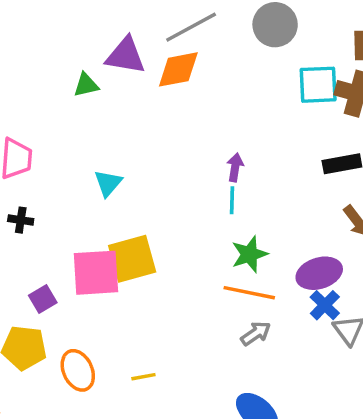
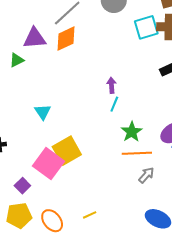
cyan line: (232, 200) -> (114, 104), turned 35
pink square: (96, 273) -> (48, 164), turned -36

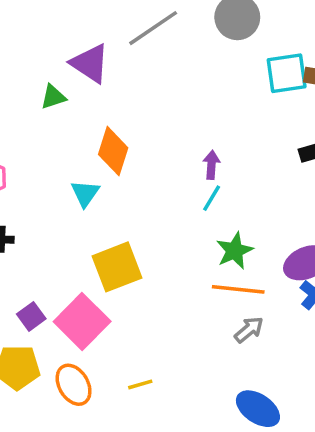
purple triangle: (35, 38) -> (90, 63), turned 30
orange diamond: (66, 39) -> (113, 151), moved, turned -56
pink square: (48, 164) -> (82, 321), moved

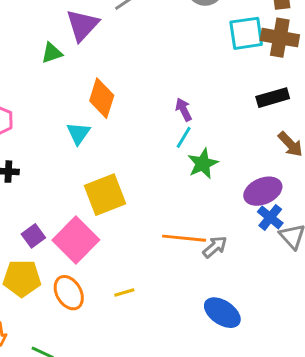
purple triangle: (90, 63) -> (82, 25), turned 39
purple arrow: (211, 165) -> (184, 110), turned -30
green star: (235, 251) -> (203, 164), moved
orange line: (238, 289) -> (184, 238), moved

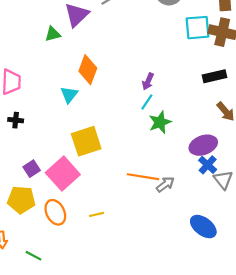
purple arrow: (184, 110) -> (148, 81), turned -133
blue ellipse: (222, 313) -> (203, 227), moved

